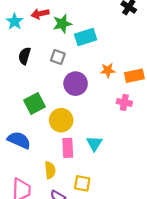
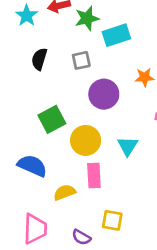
gray square: (58, 57) -> (81, 60), turned -32
cyan triangle: (94, 143) -> (128, 146), moved
yellow semicircle: (50, 170) -> (65, 192), moved, turned -105

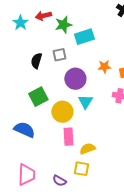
black semicircle: (39, 59) -> (36, 61), moved
cyan triangle: (128, 146) -> (85, 102), moved
yellow semicircle: (65, 192) -> (87, 149), moved

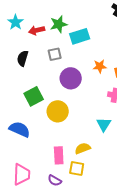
red arrow: (43, 16) -> (37, 30), moved
black semicircle: (36, 61) -> (23, 58), moved
cyan triangle: (85, 102) -> (104, 124), moved
pink rectangle: (68, 137) -> (59, 155), moved

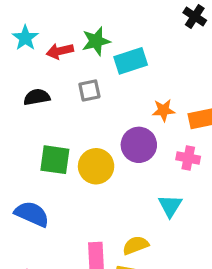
black semicircle: (23, 58) -> (37, 97), turned 63
purple circle: (71, 78) -> (139, 145), moved
green square: (34, 96) -> (55, 160), turned 36
yellow circle: (58, 111) -> (96, 166), moved

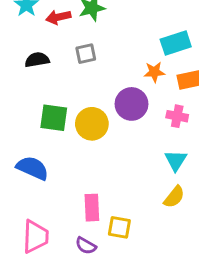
cyan rectangle: (131, 61) -> (176, 43), moved
cyan triangle: (170, 206) -> (176, 160), moved
yellow semicircle: (136, 245) -> (174, 197), moved, turned 150

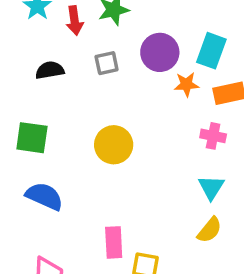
red arrow: (58, 17) -> (75, 20), turned -85
cyan rectangle: (176, 43) -> (211, 51), turned -52
purple circle: (132, 104) -> (160, 52), moved
green square: (54, 118) -> (32, 138), moved

